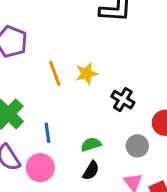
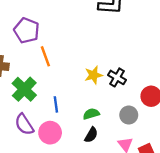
orange line: (55, 73) -> (45, 56), moved
yellow star: (87, 73) -> (94, 75), moved

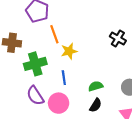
yellow star: (94, 75) -> (69, 51), moved
black cross: (117, 77) -> (118, 38), moved
green cross: (24, 89) -> (35, 64), turned 30

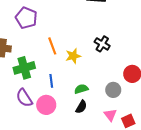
orange line: (54, 34) -> (52, 46), moved
yellow star: (69, 51) -> (73, 56), moved

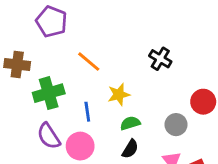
orange line: (52, 46) -> (89, 62), turned -30
yellow star: (73, 56) -> (119, 95), moved

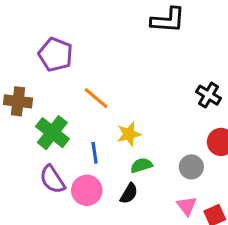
black cross: (160, 59) -> (209, 95), moved
green cross: (49, 93) -> (52, 133), turned -36
black semicircle: (130, 149) -> (129, 193), moved

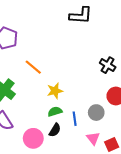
blue line: (95, 153) -> (75, 119), moved
green semicircle: (141, 165) -> (55, 111), moved
pink circle: (87, 190) -> (33, 138), moved

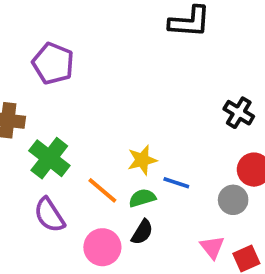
orange line: (33, 67) -> (102, 190), moved
gray circle: (96, 113) -> (233, 200), moved
blue line: (75, 119) -> (176, 183), moved, turned -64

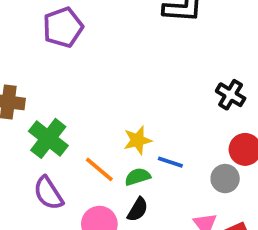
purple pentagon: (53, 63) -> (63, 27), moved, turned 30

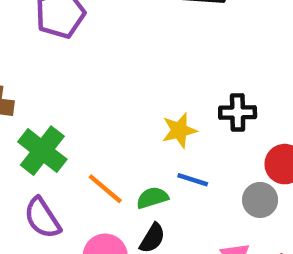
black cross: (231, 95) -> (238, 112), moved, turned -32
yellow star: (138, 140) -> (179, 130), moved

